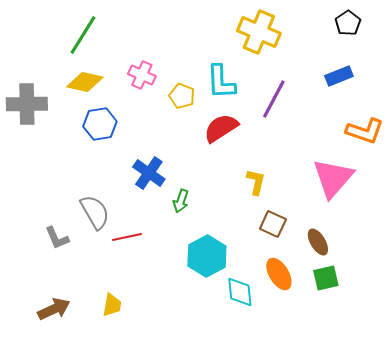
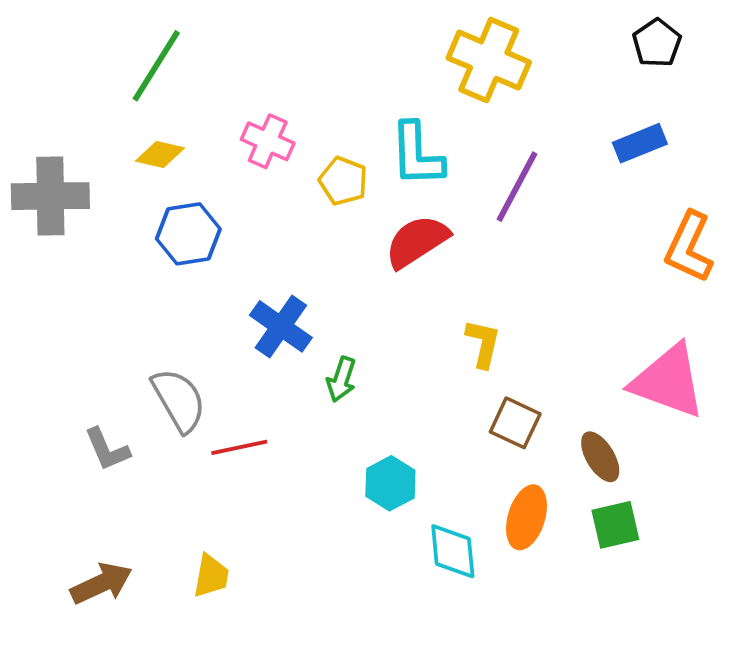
yellow diamond: (85, 82) -> (160, 155), size x0.7
orange L-shape: (365, 131) -> (689, 247), turned 96
pink triangle: (333, 178) -> (668, 381), moved, turned -51
cyan hexagon: (207, 256) -> (390, 483), size x0.7
orange ellipse: (279, 274) -> (527, 517), turned 48

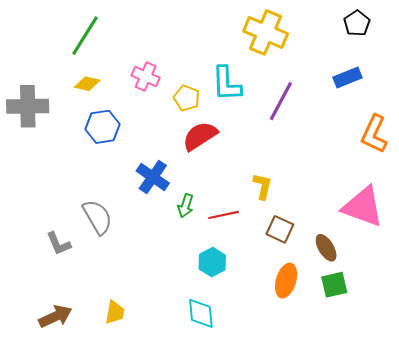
red semicircle: (417, 241) -> (200, 136), moved
red line: (239, 447) -> (224, 215), moved
cyan diamond: (453, 551) -> (201, 313), moved

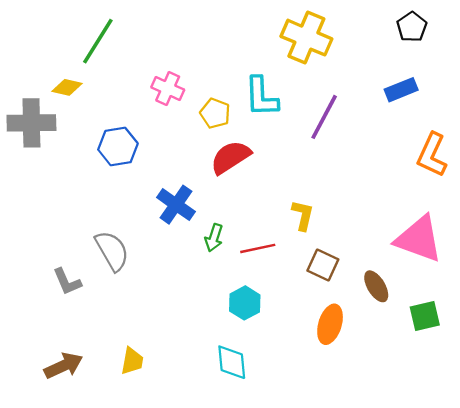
yellow diamond: (87, 84) -> (67, 87), moved
green square: (334, 285) -> (425, 316), moved

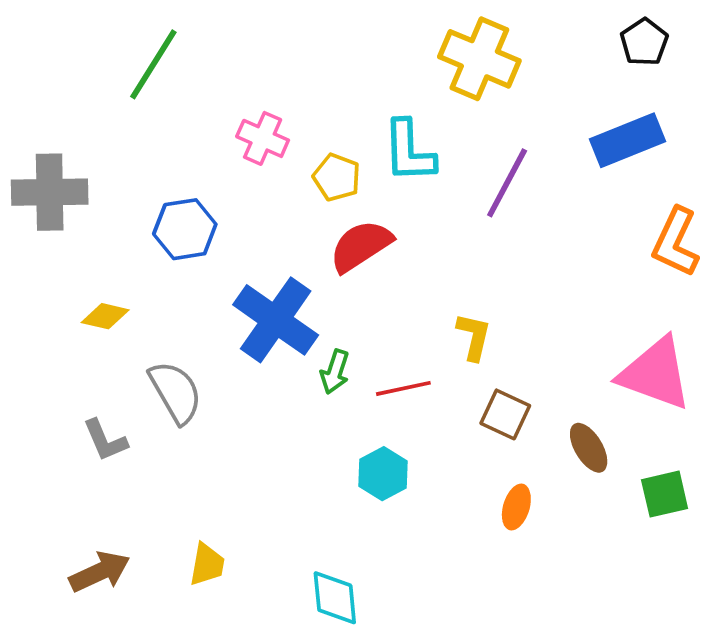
yellow diamond: (67, 87) -> (105, 316), moved
blue rectangle: (401, 90) -> (627, 140), size x1.4
blue cross: (176, 205) -> (276, 320), size x1.4
orange ellipse: (330, 324) -> (516, 507), size x0.7
cyan diamond: (232, 362) -> (335, 598), moved

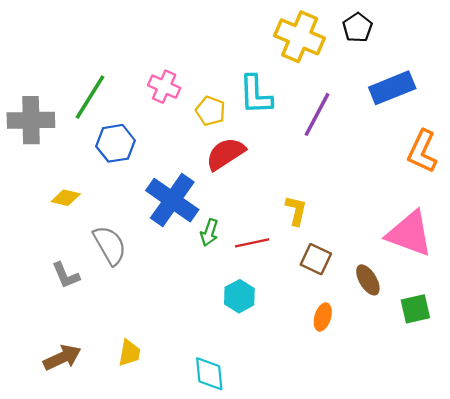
black pentagon: (644, 42) -> (357, 28), moved
green line: (153, 64) -> (90, 97), moved

